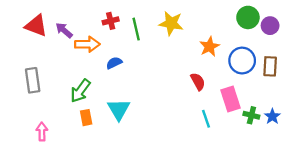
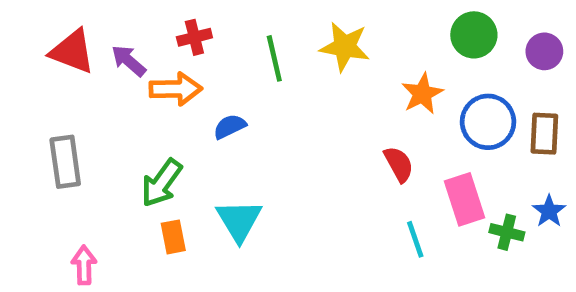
green circle: (248, 17) -> (474, 35), moved
red cross: (111, 21) -> (194, 37), moved
blue star: (272, 116) -> (549, 211), moved

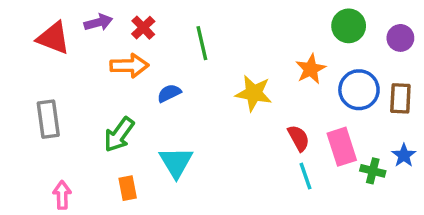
red cross: (194, 37) -> (143, 28), turned -30
yellow star: (345, 47) -> (254, 93), moved
purple arrow: (129, 61) -> (98, 22), moved, turned 124
red semicircle: (399, 164) -> (299, 138), moved
orange rectangle: (173, 237) -> (128, 188), moved

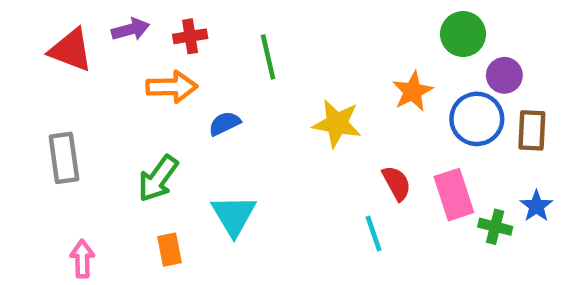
red cross: (143, 28) -> (190, 36), turned 35
purple circle: (400, 38) -> (504, 75), moved
cyan line: (305, 176) -> (374, 234), moved

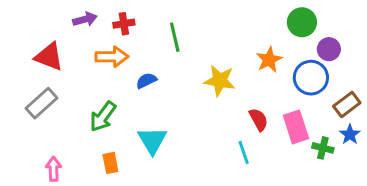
red triangle: (71, 50) -> (49, 57), moved
brown rectangle: (532, 130) -> (347, 105), moved, turned 50
gray rectangle: (64, 158) -> (42, 103), turned 56

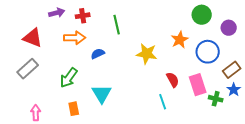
purple circle: (329, 49) -> (229, 28), moved

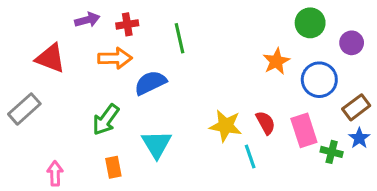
blue semicircle: (98, 54) -> (150, 83), size x1.5
yellow star: (147, 54) -> (226, 126), moved
gray rectangle: (28, 69) -> (24, 109), moved

